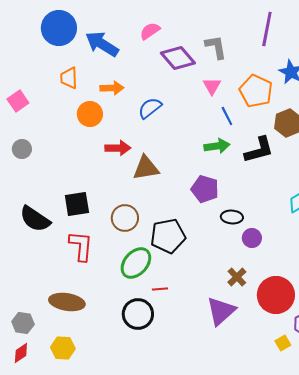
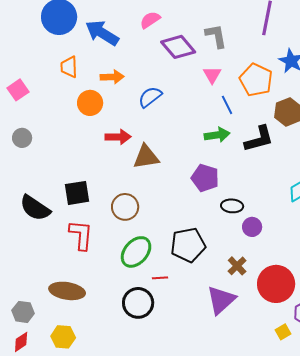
black pentagon: (168, 236) -> (188, 245), moved

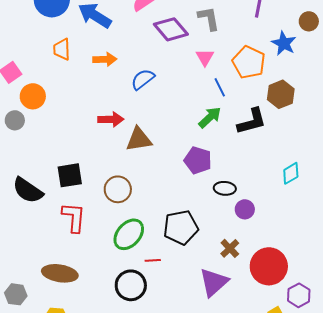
orange circle: (90, 103) -> (33, 96), moved
green arrow: (217, 135) -> (210, 117), turned -35

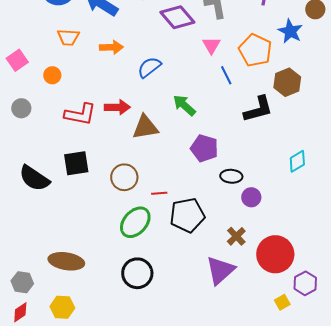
orange trapezoid: (62, 49) -> (68, 37), turned -85
orange circle: (33, 96) -> (52, 75), moved, size x0.7
green arrow: (210, 117) -> (184, 105), moved, turned -95
red L-shape: (74, 217) -> (80, 114), moved, turned 96
red line: (153, 260) -> (159, 193), moved

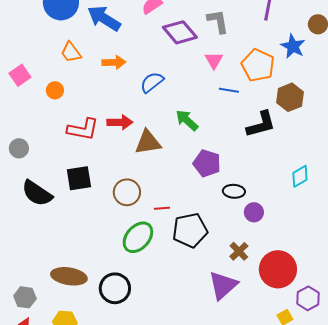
orange trapezoid: (68, 37) -> (71, 52), turned 50
blue line: (226, 75) -> (229, 90), turned -54
gray circle: (21, 108) -> (19, 148), moved
black circle: (137, 273) -> (115, 288), moved

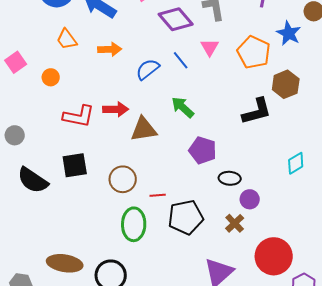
blue line: (229, 90) -> (181, 60), moved, turned 42
green ellipse: (138, 237) -> (134, 224), turned -40
brown cross: (239, 251) -> (235, 223), moved

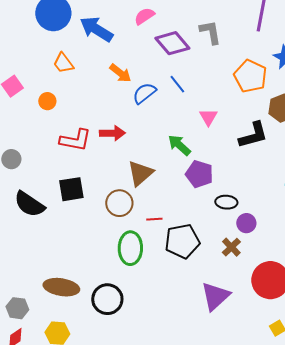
pink triangle: (210, 47) -> (208, 117), moved
orange arrow: (110, 49) -> (120, 73), moved, turned 40
green arrow: (183, 107) -> (179, 145), moved
brown triangle: (144, 129) -> (140, 173), moved, turned -32

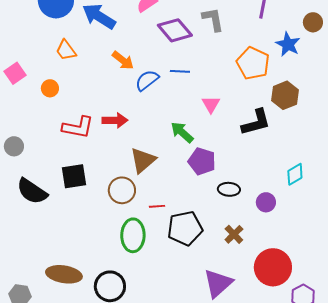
blue line: (177, 84) -> (180, 71), turned -48
purple circle: (246, 223) -> (266, 202), moved

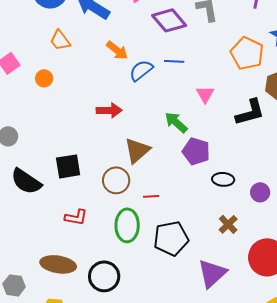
red L-shape: (78, 127) -> (76, 217), moved, size x0.7
black pentagon: (185, 228) -> (171, 238), moved

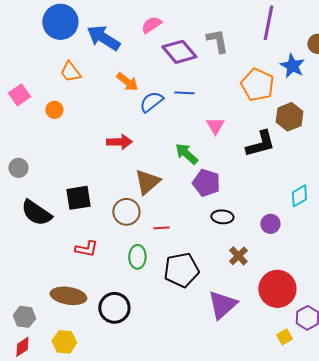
black ellipse: (223, 179) -> (222, 217), moved
green ellipse: (127, 225) -> (137, 257), size x0.7

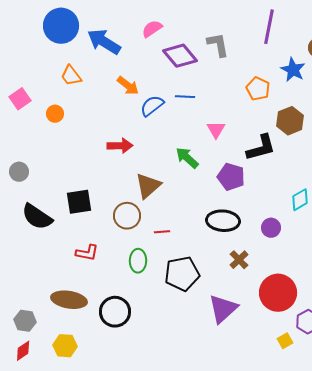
orange pentagon: (257, 85) -> (258, 89), size x0.7
purple pentagon: (206, 183) -> (231, 177), moved
black ellipse: (222, 217) -> (223, 221), size x1.5

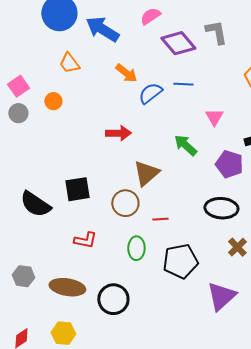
gray circle: (19, 172) -> (18, 113), moved
gray hexagon: (25, 321) -> (23, 276), moved

